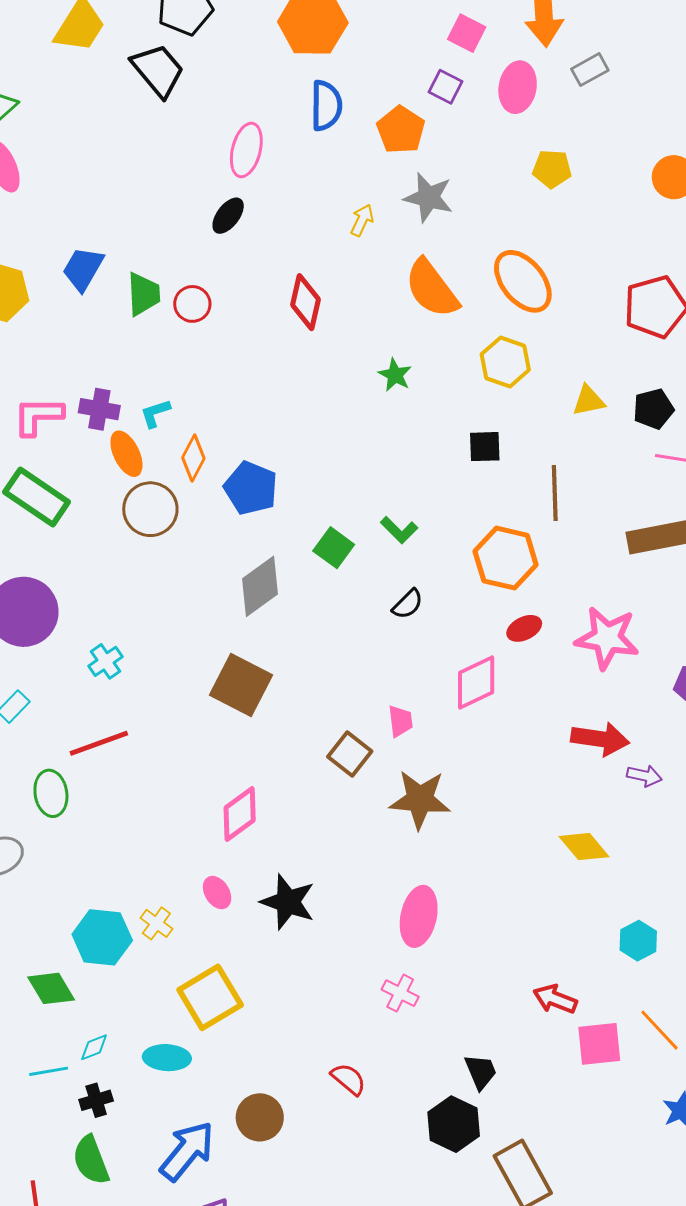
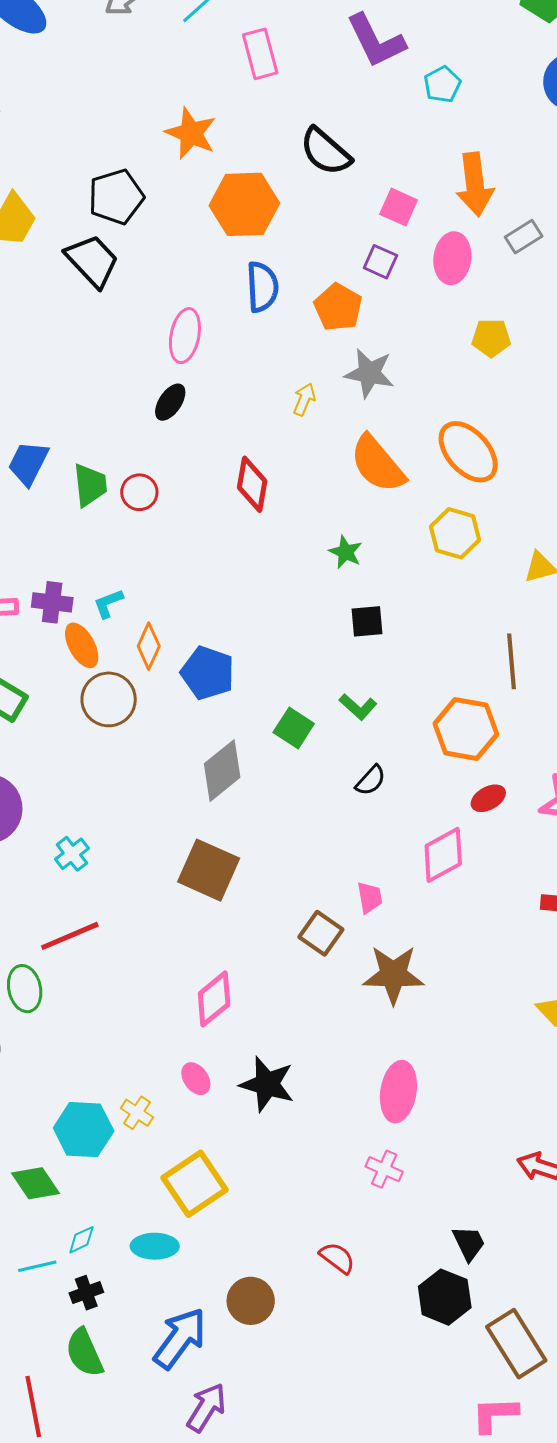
black square: (485, 447) -> (367, 621), moved

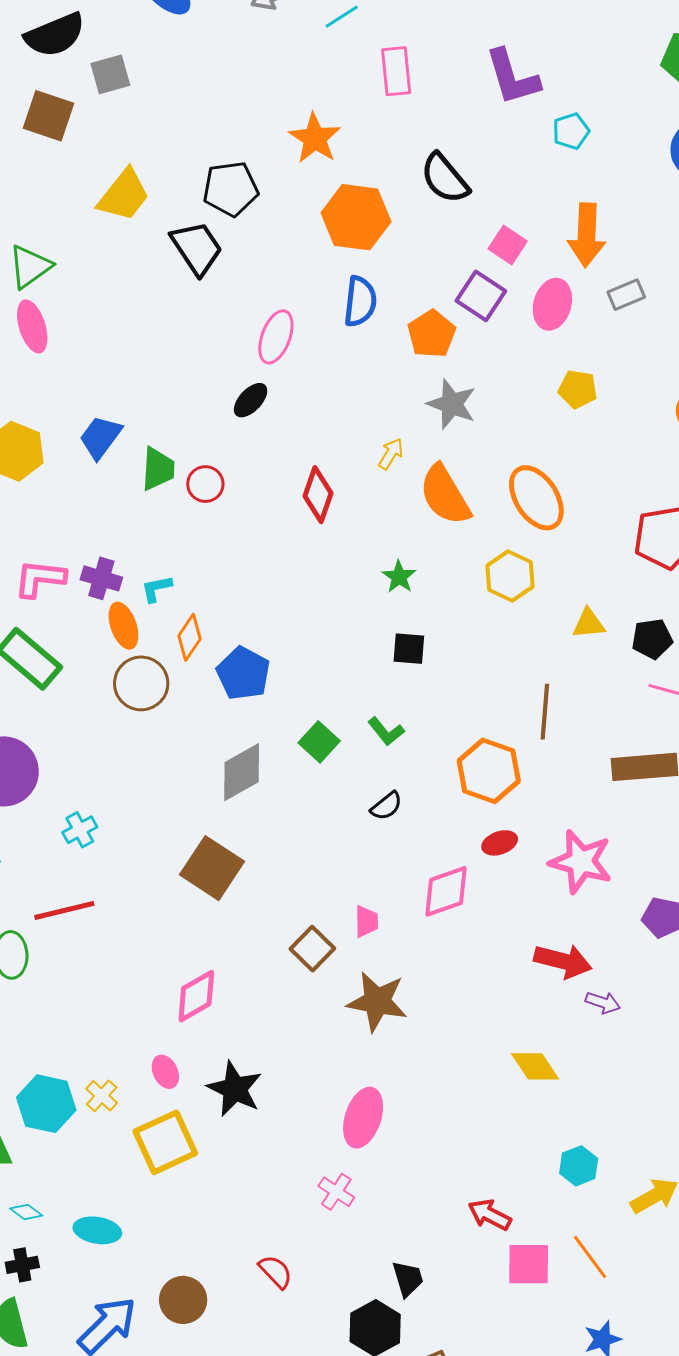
purple square: (380, 262) -> (481, 296), size x1.4
yellow arrow: (304, 399) -> (391, 454), moved
yellow square: (195, 1184) -> (165, 1142), moved
cyan diamond: (81, 1240) -> (26, 1212), turned 52

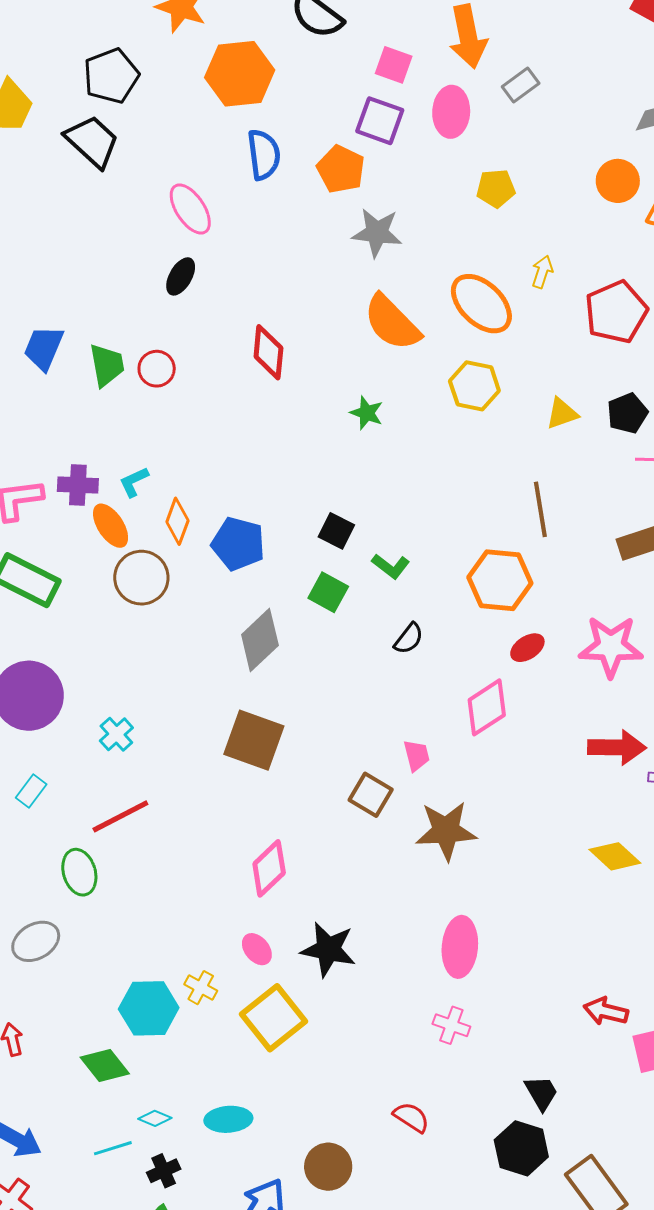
pink ellipse: (276, 337) -> (190, 209), turned -40
yellow arrow: (391, 454) -> (542, 272), moved
black square: (409, 649) -> (336, 531), moved, turned 36

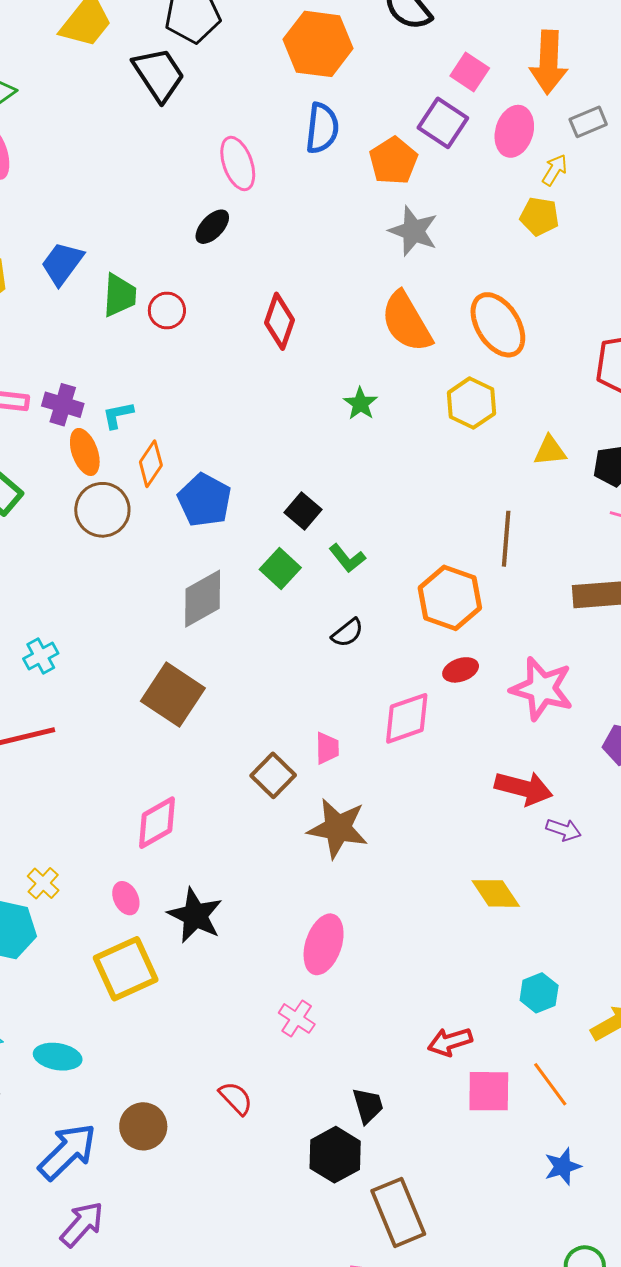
yellow arrow: (542, 272) -> (555, 170), moved
yellow cross: (201, 988) -> (43, 883), moved
red arrow: (606, 1011) -> (450, 1042), turned -45

